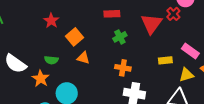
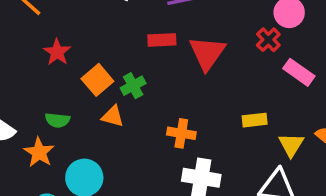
red triangle: (151, 24) -> (207, 53), moved
green cross: (120, 37) -> (133, 86), moved
pink rectangle: (190, 51) -> (299, 72), moved
yellow triangle: (186, 75) -> (291, 145), turned -42

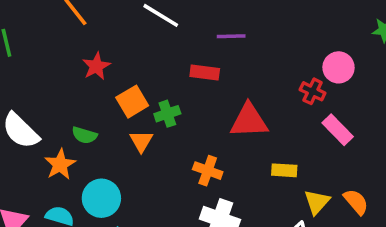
red cross: (268, 40) -> (313, 91), turned -30
red triangle: (207, 53) -> (249, 121), moved, turned 42
orange triangle: (113, 116) -> (141, 141), turned 35

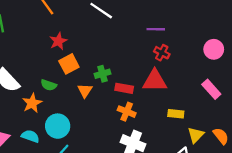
purple line: (231, 36) -> (156, 29), moved
red rectangle: (205, 72) -> (124, 88), moved
red cross: (313, 91) -> (162, 53), moved
orange square: (132, 102) -> (69, 64), moved

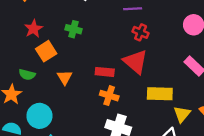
green cross: (102, 74) -> (73, 29), moved, turned 35
red triangle: (155, 81) -> (135, 62), turned 45
yellow rectangle: (176, 114) -> (160, 94), size x1.5

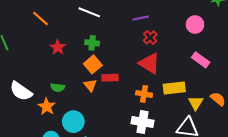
red cross: (141, 32) -> (150, 37), turned 32
orange square: (46, 51) -> (93, 64), moved
red rectangle: (105, 72) -> (110, 78), moved
orange cross: (109, 96) -> (144, 94), moved

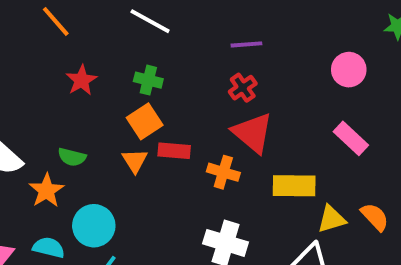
red cross: (150, 37) -> (243, 88), moved
orange cross: (144, 94) -> (223, 172), moved
yellow triangle: (196, 103) -> (332, 219), turned 35

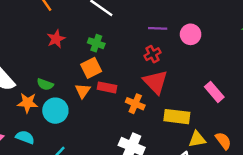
pink circle: (349, 70) -> (191, 34), moved
orange star: (47, 191) -> (28, 103), turned 30
cyan circle: (94, 226) -> (55, 111), moved

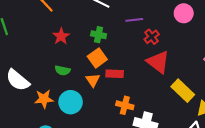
purple line: (158, 28) -> (134, 20), moved
green semicircle: (45, 84) -> (63, 70), moved
orange cross: (135, 104) -> (125, 105), moved
yellow rectangle: (177, 117) -> (183, 91), turned 45

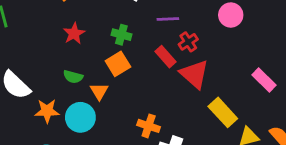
red rectangle: (115, 74) -> (166, 57), moved, turned 42
orange triangle: (93, 80) -> (99, 91), moved

